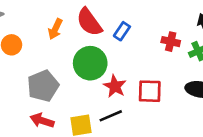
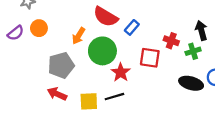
red semicircle: (89, 22) -> (106, 17), turned -30
orange arrow: (55, 29) -> (79, 36), moved
red square: (150, 91) -> (150, 58), moved

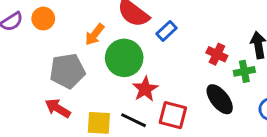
red square: (150, 58) -> (173, 115), moved
black ellipse: (191, 83) -> (220, 99), moved, turned 30
black line: (114, 97) -> (133, 120), turned 36

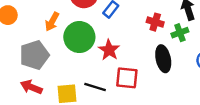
red star: (145, 89) -> (109, 50), moved
black ellipse: (220, 99) -> (163, 59), turned 35

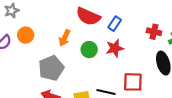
green circle: (79, 37) -> (89, 50), size x0.6
red star: (109, 50) -> (115, 48), moved, turned 30

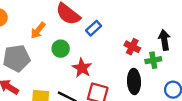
red star: (115, 48) -> (82, 68), moved, turned 30

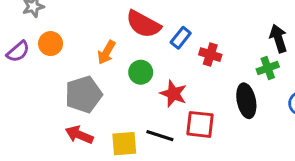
red cross: (132, 47) -> (210, 55), moved

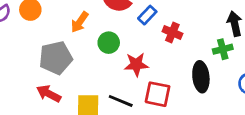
red star: (173, 94) -> (136, 64), turned -30

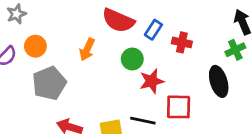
green circle: (109, 43) -> (132, 59), moved
gray pentagon: (56, 58) -> (49, 83), moved

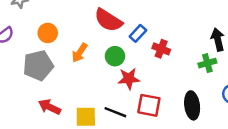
orange circle: (35, 46) -> (48, 33), moved
orange arrow: (87, 49) -> (80, 53), moved
black ellipse: (219, 81) -> (192, 105), moved

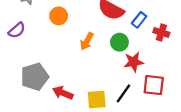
orange circle: (48, 33) -> (59, 16), moved
gray pentagon: (38, 65) -> (35, 77), moved
black line: (115, 112) -> (123, 93), turned -72

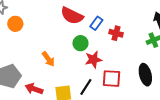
orange circle: (59, 16) -> (15, 24), moved
orange arrow: (87, 41) -> (48, 59), moved, turned -63

